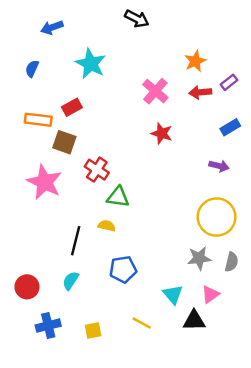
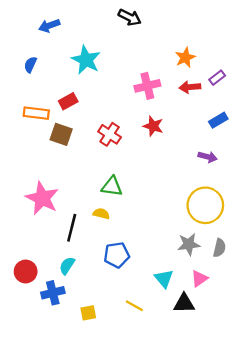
pink cross: (155, 91) -> (147, 86), turned 35
red cross: (97, 170) -> (110, 134), moved
pink star: (44, 182) -> (42, 198), moved
blue cross: (48, 326) -> (53, 293), moved

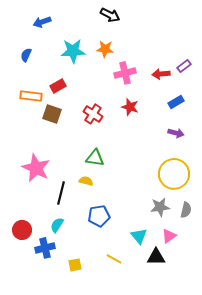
orange star: (185, 58) -> (105, 49), moved, turned 30
cyan star: (86, 60) -> (73, 51), turned -30
blue rectangle: (218, 120) -> (176, 102), moved

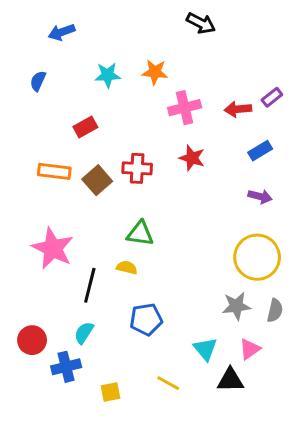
black arrow: (110, 15) -> (201, 23), moved
cyan star: (73, 51) -> (108, 75), size x0.7
orange rectangle: (31, 96) -> (54, 171), moved
brown square: (52, 114) -> (97, 180), moved, turned 30
red cross: (93, 114) -> (137, 168), turned -30

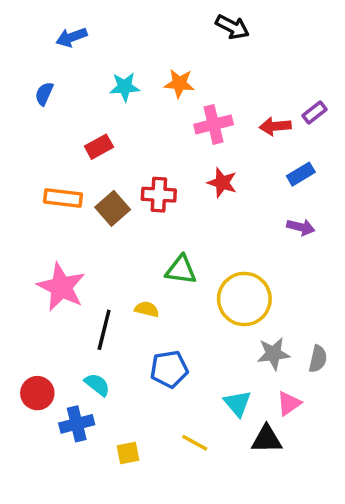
green triangle: (140, 234) -> (181, 270), moved
yellow circle: (257, 257) -> (244, 299), moved
cyan semicircle: (84, 333) -> (97, 385), turned 95

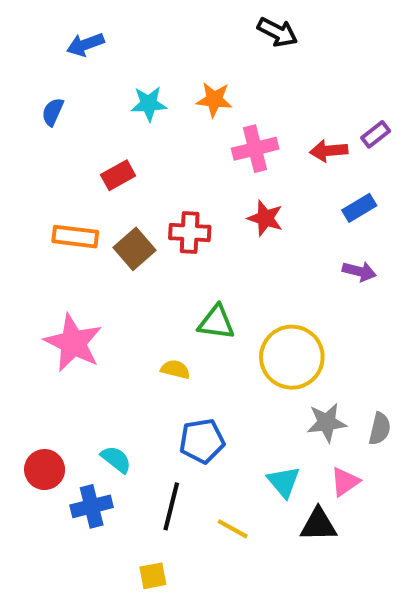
black line: (104, 330) -> (171, 506), moved
yellow square: (128, 453) -> (153, 576), moved

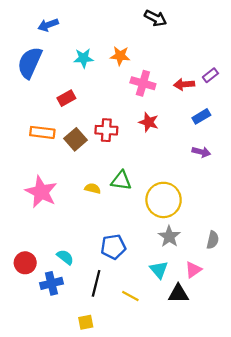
blue semicircle: (53, 112) -> (30, 63), size x2.0
pink cross: (255, 149) -> (143, 83), turned 30
yellow semicircle: (175, 369) -> (93, 188), moved
gray star: (327, 423) -> (169, 237), moved, turned -30

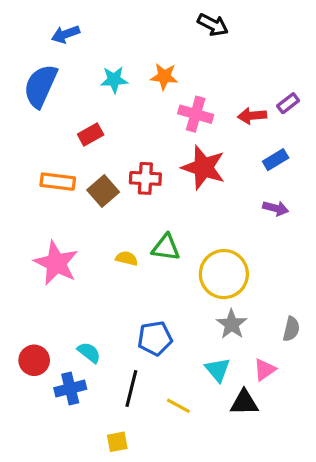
red star: (149, 122) -> (203, 167), size x1.6

